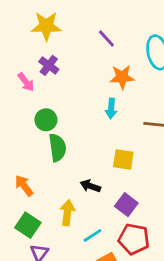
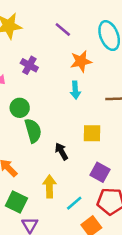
purple cross: (49, 65) -> (29, 65), moved
black arrow: (90, 186) -> (61, 151), moved, turned 48

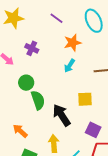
cyan arrow: (75, 90) -> (70, 66), turned 40
black arrow: (61, 151) -> (62, 115), size x1.6

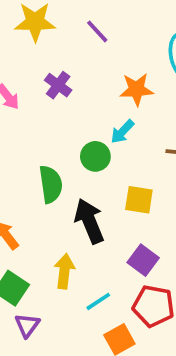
purple line: (57, 18) -> (97, 31), moved
green circle: (26, 83) -> (95, 156), moved

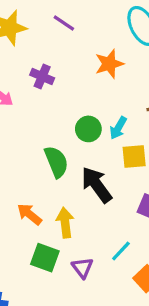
cyan arrow: (122, 132) -> (118, 128), moved
yellow arrow: (64, 271) -> (65, 223), moved
purple triangle: (27, 325) -> (82, 268), moved

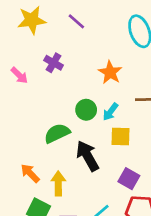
orange star: (109, 64) -> (110, 72), moved, turned -30
green semicircle: (56, 162) -> (57, 133), turned -100

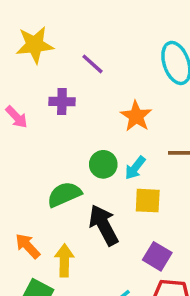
purple line: (76, 21) -> (92, 64), moved
purple cross: (54, 63) -> (62, 102), turned -30

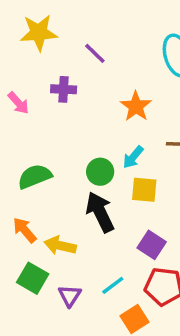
green circle: (103, 164) -> (100, 172), moved
green semicircle: (64, 194) -> (35, 176), moved
yellow arrow: (64, 260) -> (60, 246), turned -80

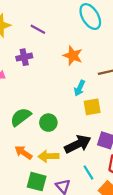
green circle: (100, 172) -> (48, 123), moved
black arrow: (100, 212) -> (78, 144), moved, turned 105
cyan line: (113, 285) -> (88, 173), turned -70

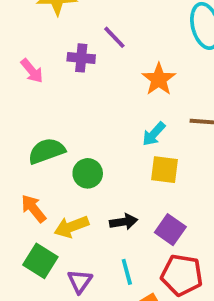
purple line: (38, 29) -> (114, 37), moved
black arrow: (78, 144) -> (124, 222), size x0.6
yellow arrow: (48, 156) -> (71, 227), turned -36

